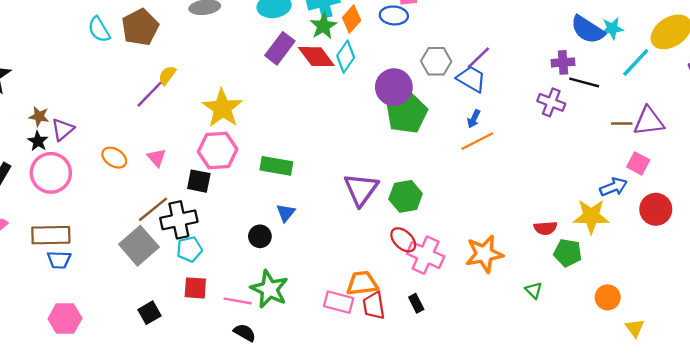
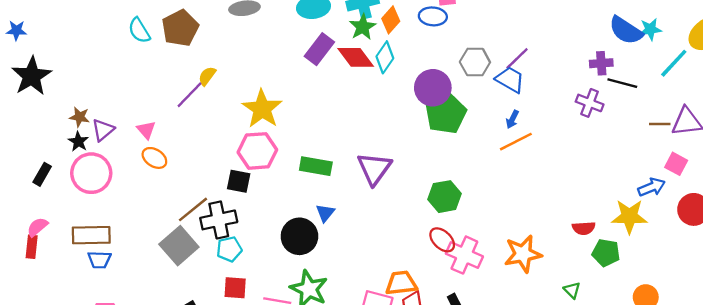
pink triangle: (157, 158) -> (146, 130), moved
purple triangle: (361, 189) -> (374, 168), moved
black circle: (260, 236) -> (299, 236), size x1.6

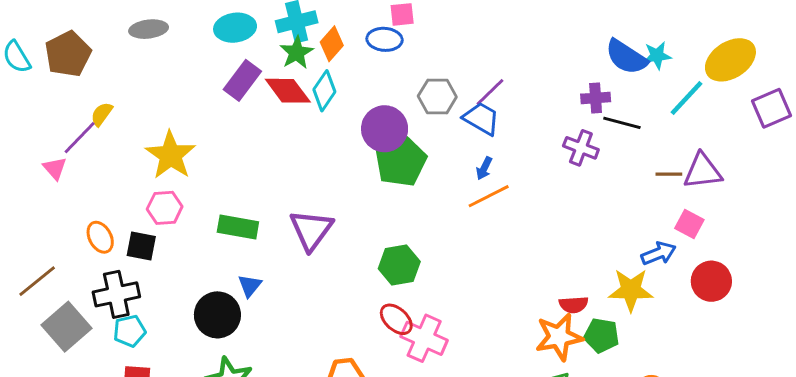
pink triangle: (146, 130) -> (55, 168), moved
pink hexagon: (257, 151) -> (165, 208), size x0.7
orange ellipse: (154, 158) -> (100, 237), moved, turned 30
brown line: (193, 209) -> (37, 281), moved
orange star: (523, 254) -> (559, 337), moved

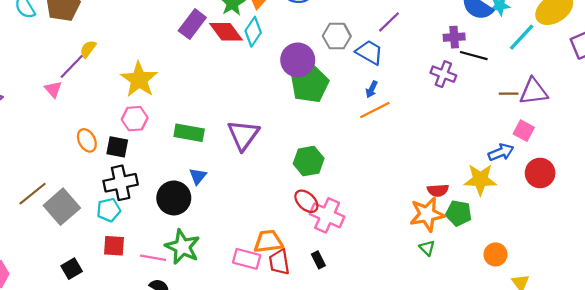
purple line: (490, 92) -> (389, 22), moved
brown line: (37, 281) -> (33, 194), moved
black cross: (116, 294) -> (121, 183), moved

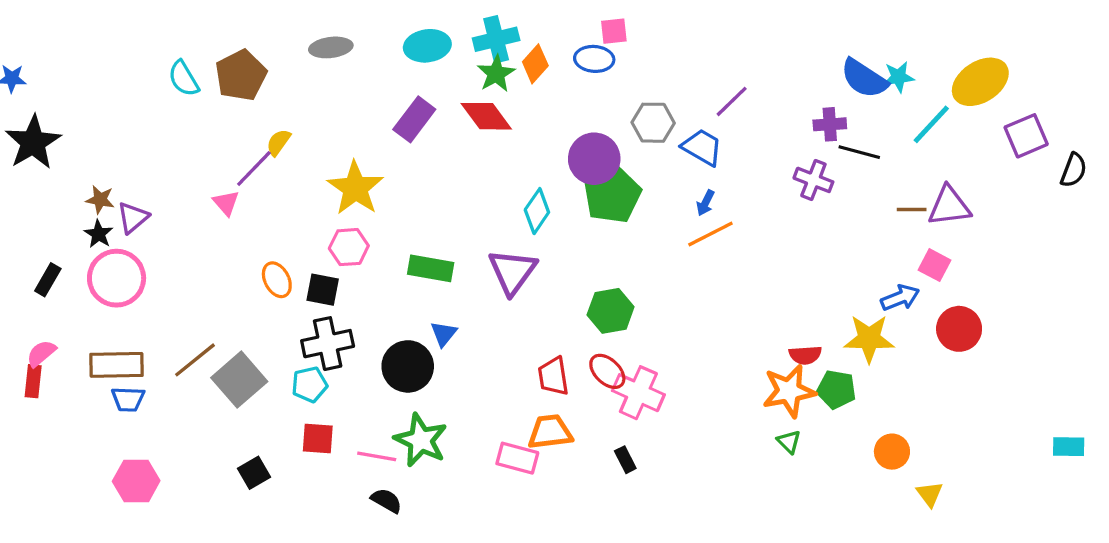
purple rectangle: (192, 24) -> (414, 119), moved
cyan diamond: (253, 32) -> (537, 211), moved
red trapezoid: (279, 262) -> (553, 376), moved

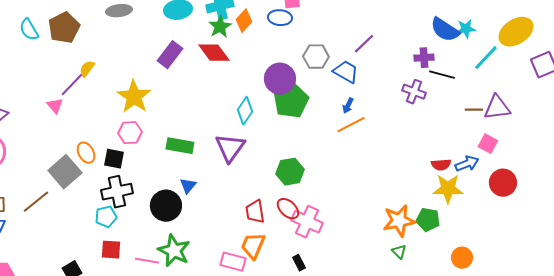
red semicircle: (805, 355) -> (441, 165), moved
gray square: (239, 380) -> (65, 172), moved
orange trapezoid: (550, 432) -> (253, 246), turned -60

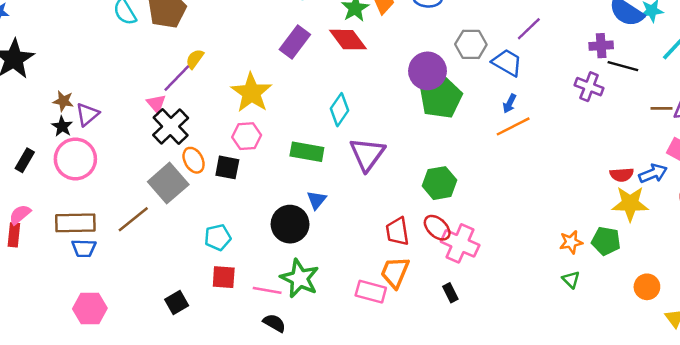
cyan diamond: (245, 111) -> (339, 110), moved
black cross: (117, 192) -> (171, 126), moved, turned -32
orange star: (399, 221) -> (571, 242), size x0.6

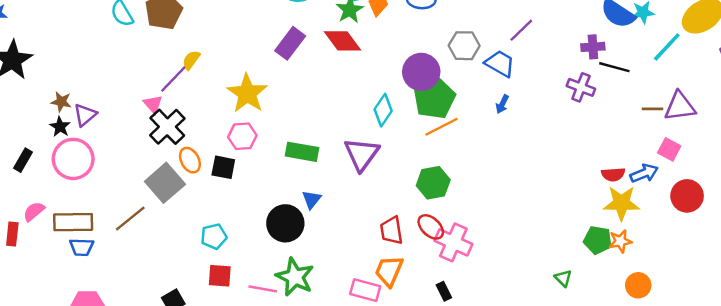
cyan diamond: (339, 110) -> (383, 110), moved
orange line: (513, 126) -> (441, 127), moved
pink semicircle: (20, 214) -> (34, 211), moved
orange star: (571, 242) -> (620, 241), moved

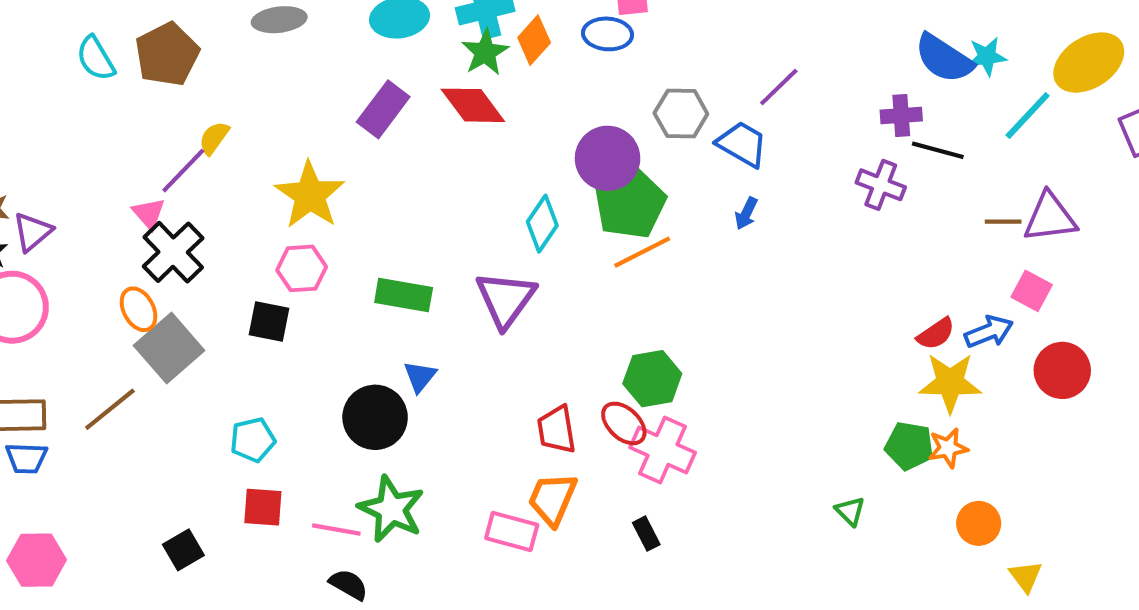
orange ellipse: (190, 160) -> (138, 309), moved
red semicircle: (613, 174) -> (936, 334), turned -30
green hexagon: (433, 183) -> (652, 379), moved

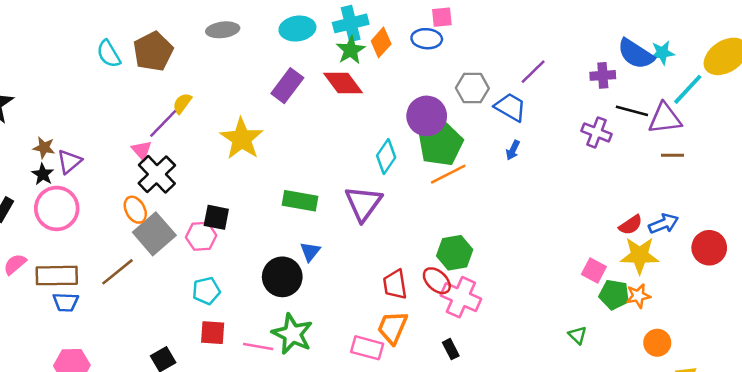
purple cross: (901, 116) -> (603, 75), moved
purple triangle: (1050, 217) -> (665, 118), moved
pink hexagon: (302, 268) -> (201, 236), moved
pink square: (1032, 291) -> (594, 271), moved

